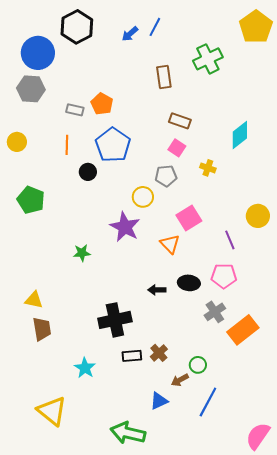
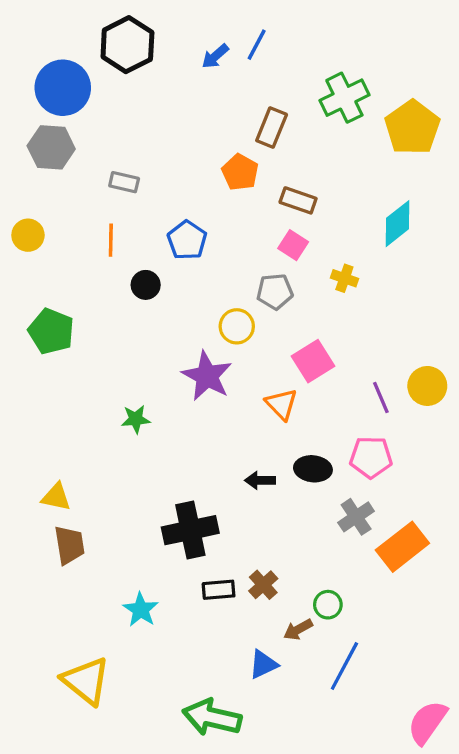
yellow pentagon: (256, 27) -> (412, 127), moved
brown rectangle: (164, 77) -> (272, 127), turned 30
orange pentagon: (102, 104) -> (240, 172), moved
blue pentagon: (113, 145) -> (187, 240), size x0.7
yellow circle: (258, 216) -> (427, 386), moved

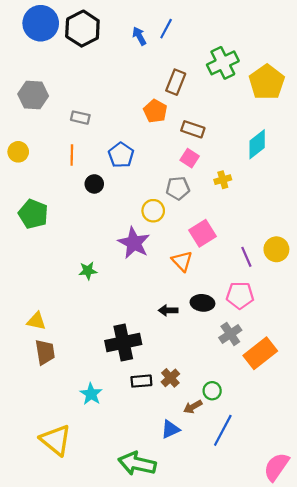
blue arrow: (215, 56) -> (139, 36), turned 102
blue circle: (63, 88) -> (41, 23), moved
yellow cross: (344, 278) -> (223, 180), turned -35

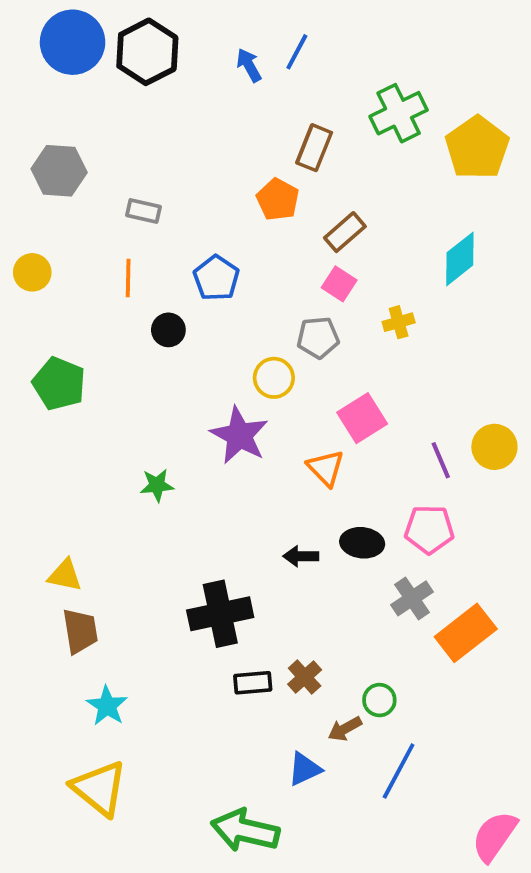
brown rectangle: (193, 129) -> (345, 232), turned -60
cyan star: (91, 394) -> (107, 706), moved

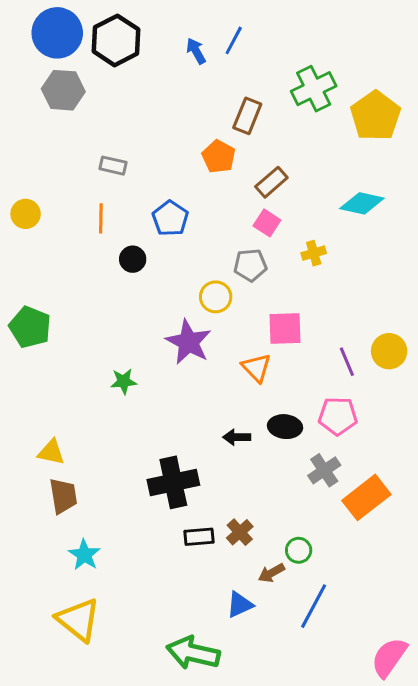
gray hexagon: (59, 171) -> (63, 90), moved
cyan diamond: (460, 259) -> (362, 203), turned 51
green pentagon: (59, 384) -> (30, 327), moved
pink square: (362, 418) -> (285, 329), turned 30

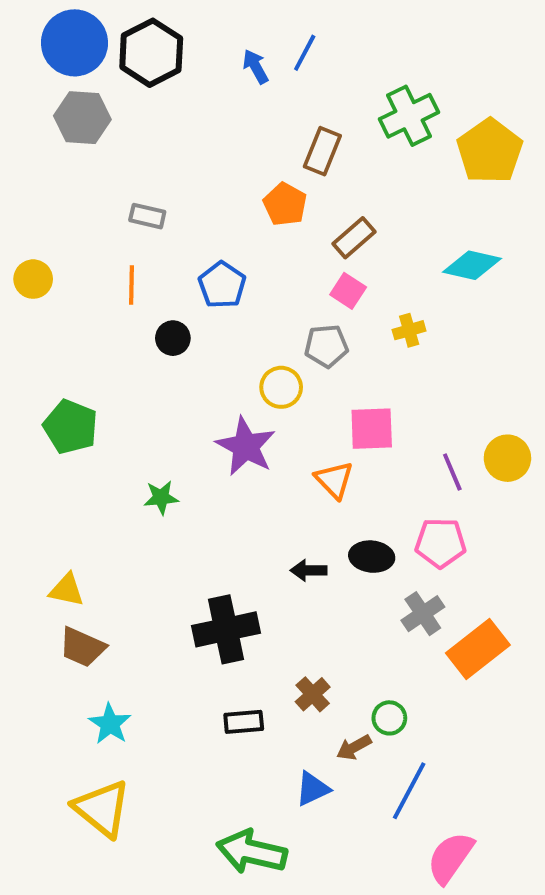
green pentagon: (30, 327) -> (71, 427), moved
brown trapezoid: (63, 496) -> (82, 647), turned 123
black rectangle: (199, 537) -> (244, 722), moved
pink semicircle: (389, 657) -> (450, 858), moved

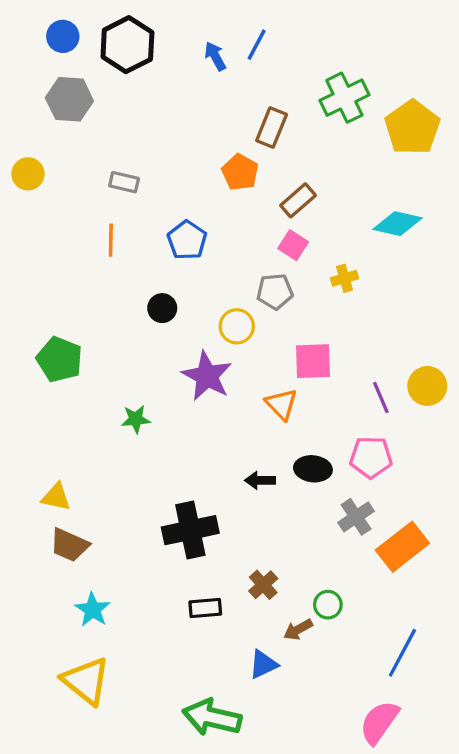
blue circle: (74, 43) -> (63, 36), size x0.6
yellow circle: (33, 279) -> (28, 174), moved
black circle: (173, 338) -> (162, 308), moved
blue line: (409, 791) -> (402, 653), moved

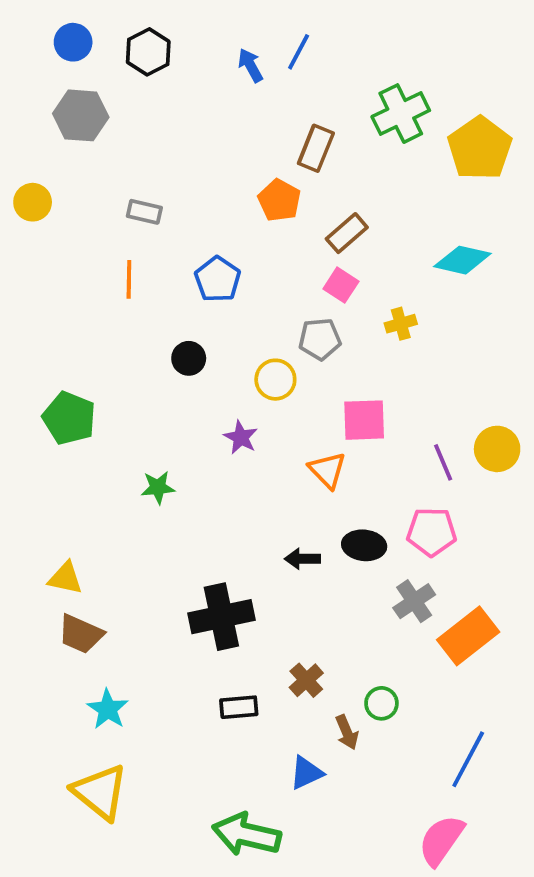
black hexagon: (127, 45) -> (148, 52), size x0.7
purple star: (207, 376) -> (241, 437), size x0.6
brown arrow: (298, 630) -> (347, 732), turned -84

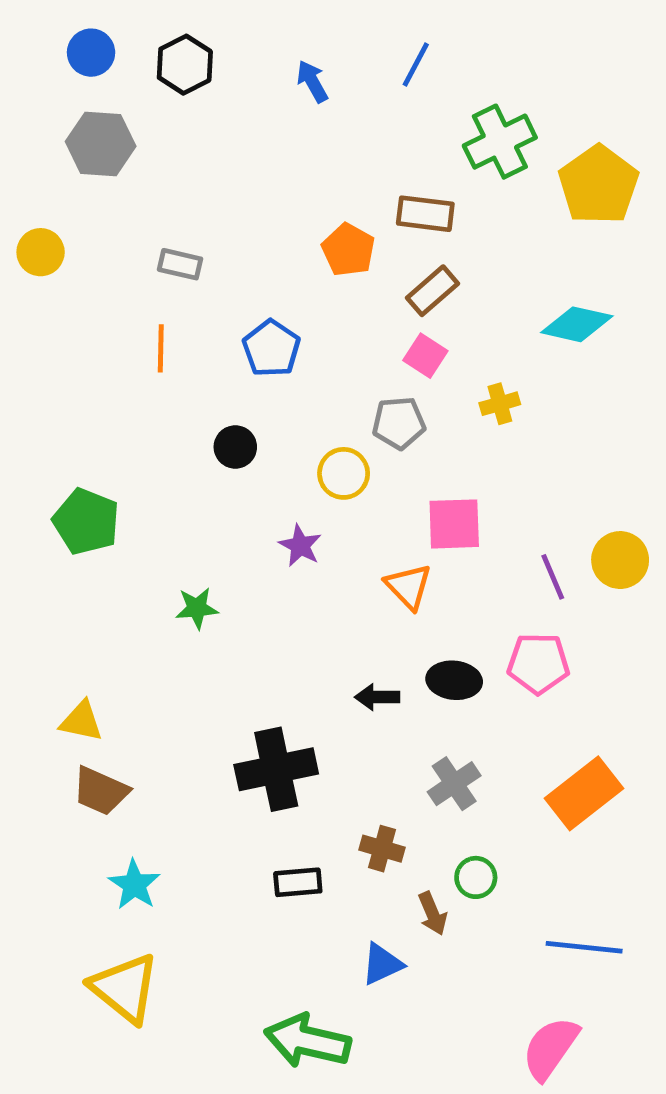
blue line: (299, 52) -> (416, 65), moved
brown rectangle: (316, 148) -> (425, 214), moved, turned 75
gray cross: (414, 601) -> (454, 784), moved
brown cross: (306, 680) -> (382, 849), turned -32
blue line: (468, 759) -> (584, 947), turned 68

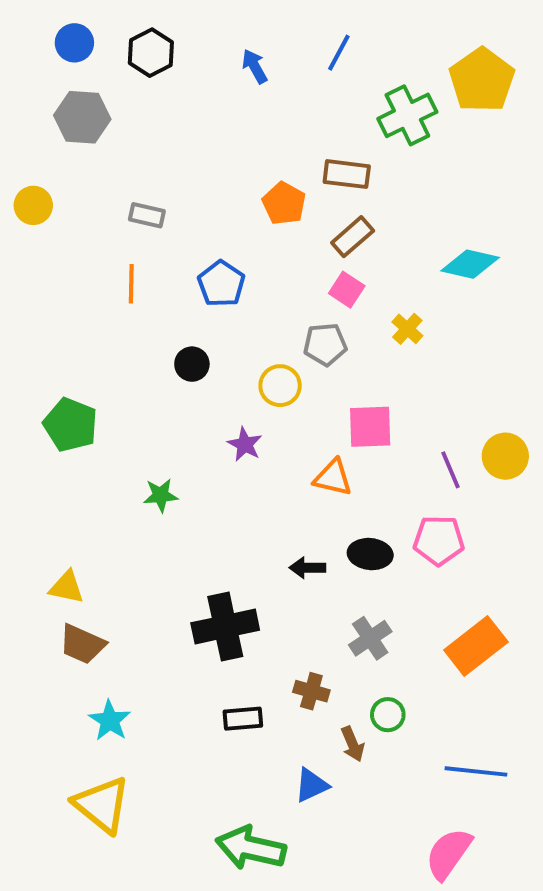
yellow pentagon: (598, 185) -> (482, 80), moved
yellow cross: (500, 404) -> (407, 329), turned -32
orange triangle: (408, 586) -> (333, 478), turned -33

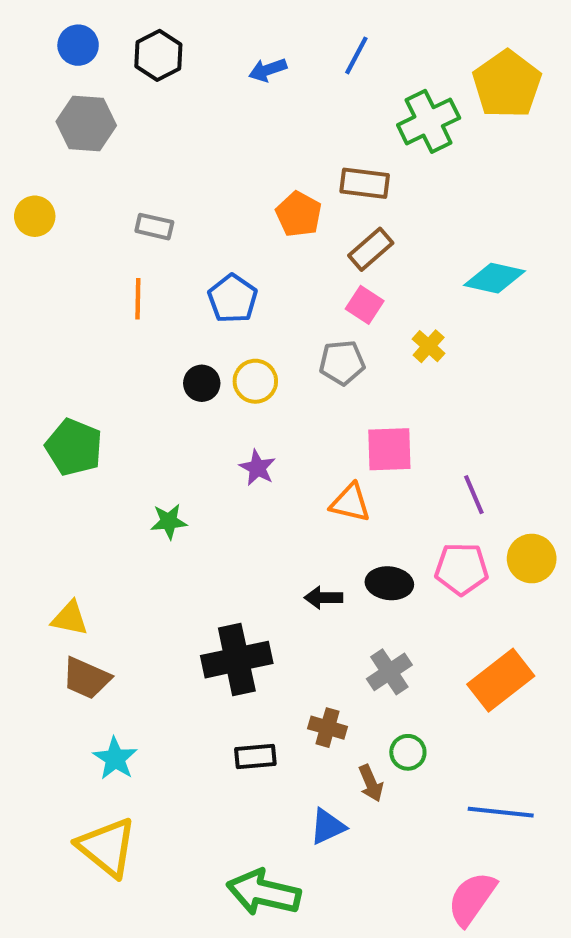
blue arrow: (255, 66) -> (268, 70), turned -80
yellow circle: (280, 386) -> (255, 381), moved
yellow circle: (505, 456) -> (532, 559), moved

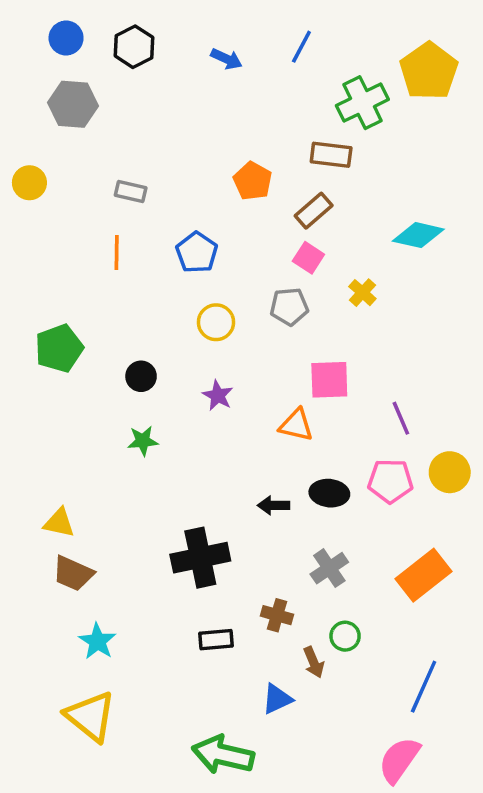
blue arrow: (268, 70) -> (226, 59), turned -136
brown rectangle: (365, 183) -> (331, 155), moved
black circle: (202, 383) -> (141, 376), moved
green pentagon: (74, 447) -> (59, 348), moved, turned 30
blue line: (501, 812) -> (424, 687), turned -72

